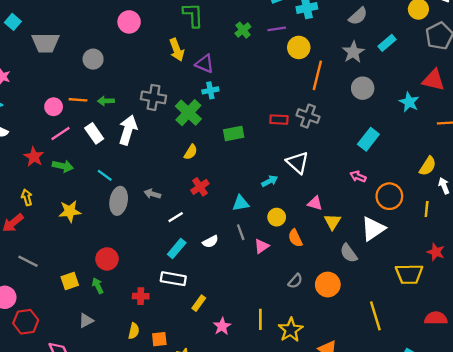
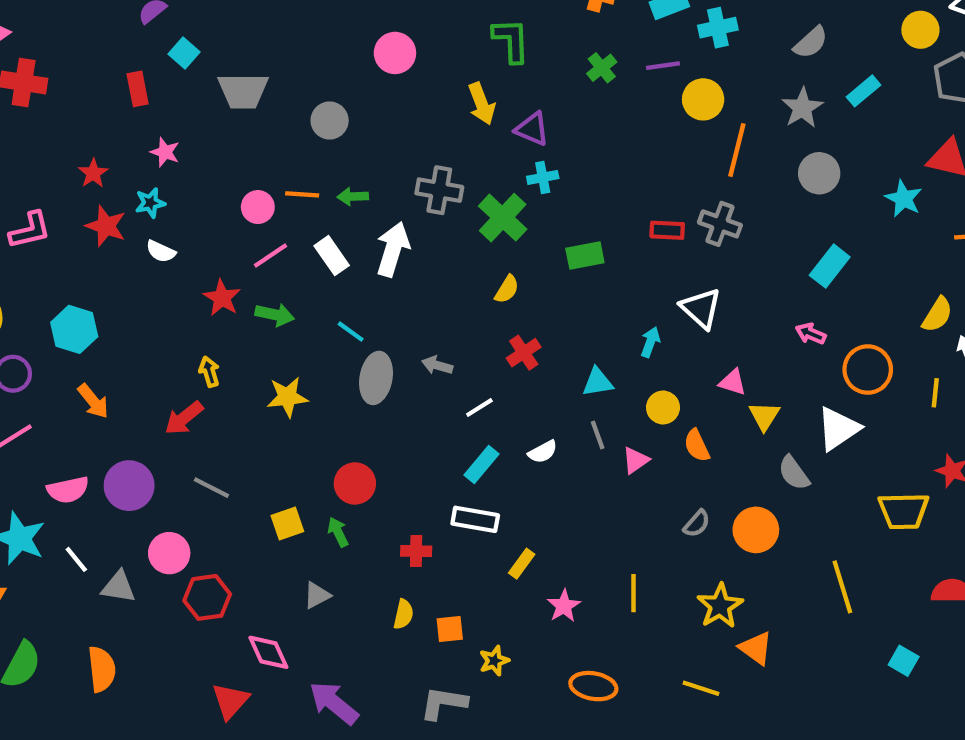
cyan arrow: (270, 181) -> (650, 342), turned -42
yellow star: (291, 330) -> (720, 606), moved

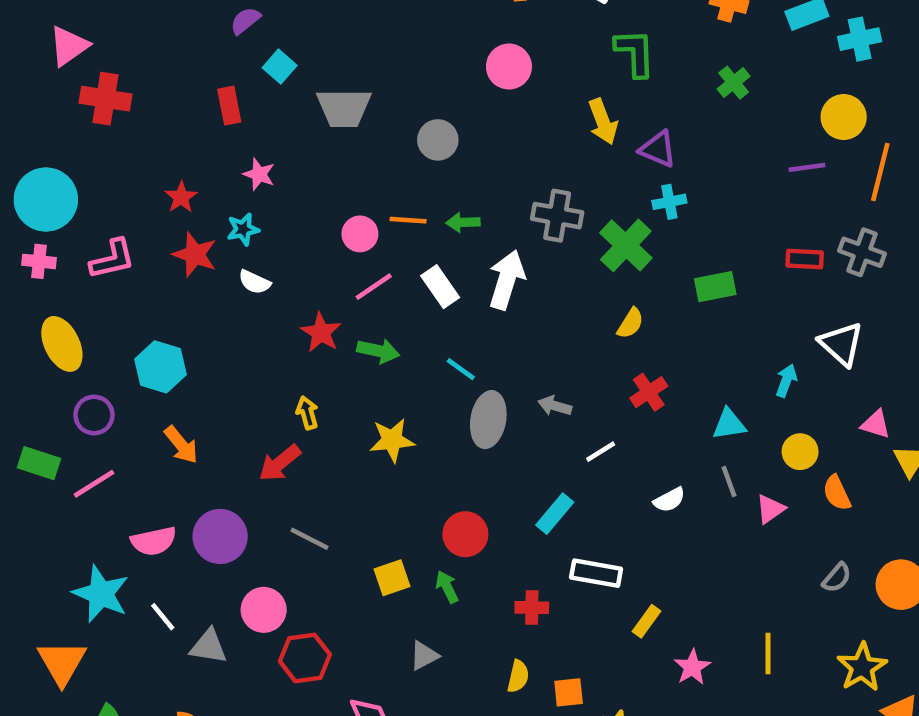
purple line: (663, 66) -> (807, 167), moved
cyan rectangle: (482, 464) -> (555, 514), moved

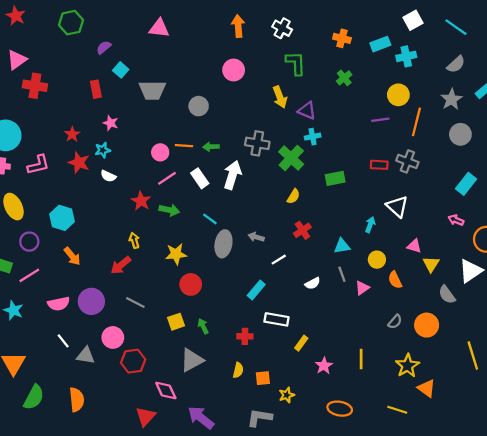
red circle: (465, 534) -> (191, 284), moved
cyan star: (101, 594) -> (13, 310), moved, size x0.7
gray triangle: (424, 656) -> (192, 360), size x1.6

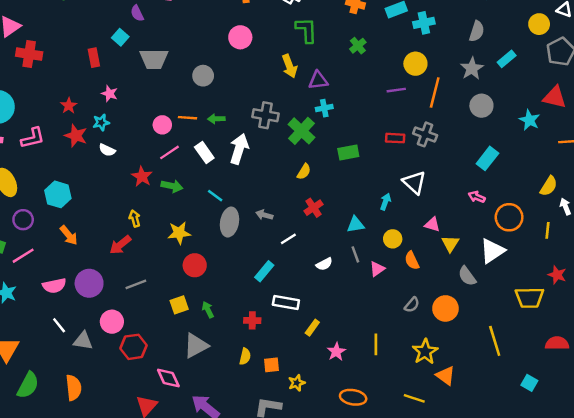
purple semicircle: (104, 47) -> (137, 13), moved, turned -77
gray semicircle: (456, 64) -> (477, 31), turned -30
purple triangle: (307, 111) -> (318, 80), turned -30
gray line: (135, 302) -> (136, 284), turned -48

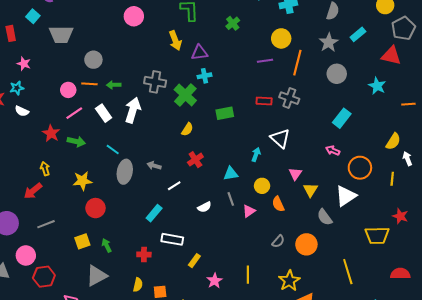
gray circle: (203, 76) -> (93, 60), moved
red triangle: (555, 97) -> (391, 56), moved
pink triangle: (432, 224) -> (295, 174), turned 48

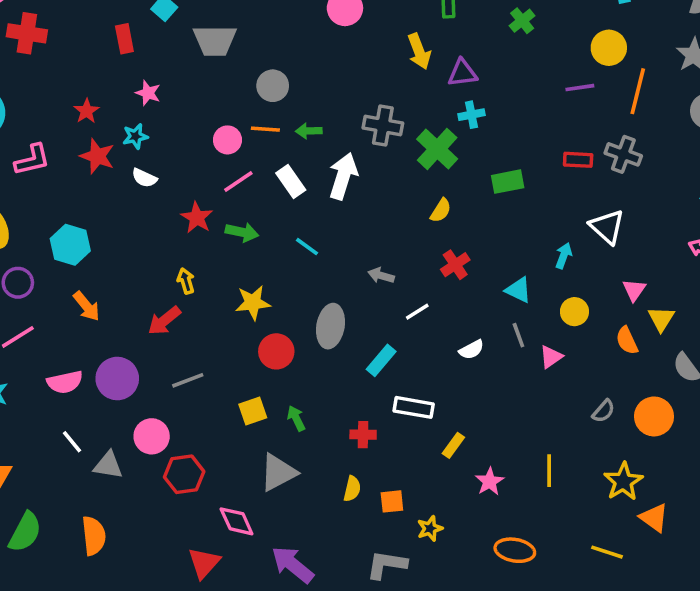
gray ellipse: (125, 172) -> (330, 326), moved
cyan triangle: (231, 174) -> (518, 290), turned 35
orange semicircle: (278, 204) -> (627, 341), moved

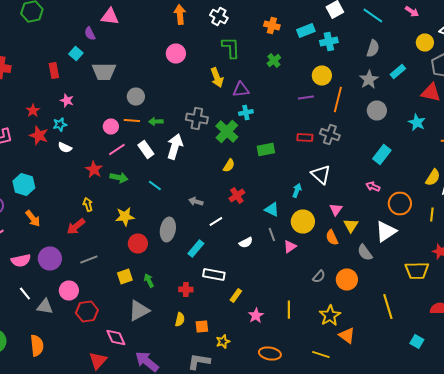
yellow circle: (574, 312) -> (303, 222), size x1.5

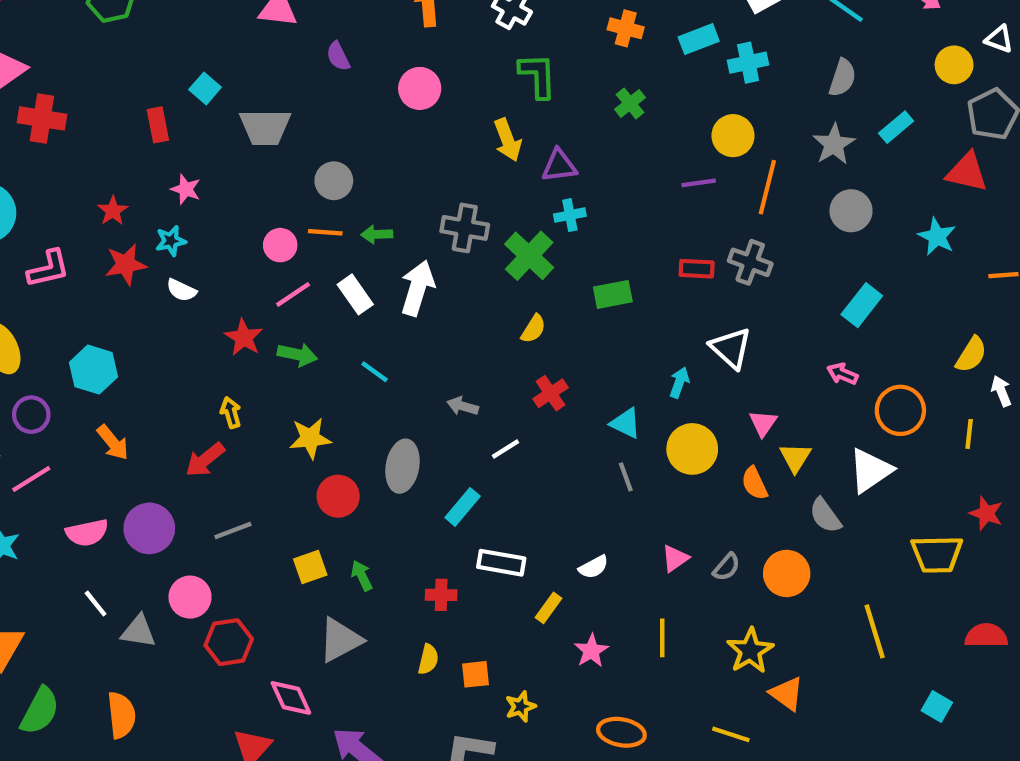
purple semicircle: (90, 34) -> (338, 56), moved
red star: (39, 136) -> (126, 264), turned -30
white semicircle: (246, 242) -> (594, 567), moved
pink triangle: (290, 246) -> (675, 558), moved

